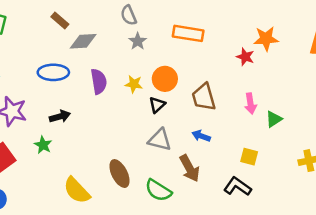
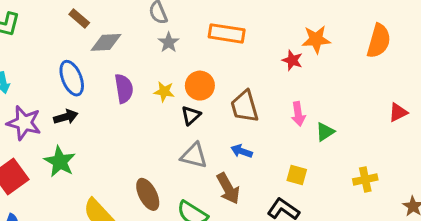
blue ellipse: (53, 72) -> (72, 78), turned 68
black arrow: (60, 116) -> (66, 117), moved
green star: (43, 145) -> (60, 162), size x1.5

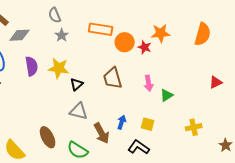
orange circle: (200, 86) -> (125, 42), moved
yellow star: (164, 92) -> (59, 68), size x1.5
blue arrow: (242, 151) -> (122, 122), moved, turned 88

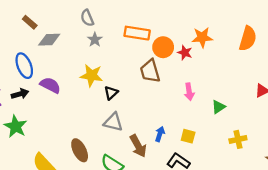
purple semicircle: (32, 66) -> (50, 85), moved, turned -54
brown trapezoid: (113, 78) -> (150, 71), moved
green triangle: (167, 95) -> (218, 107), moved

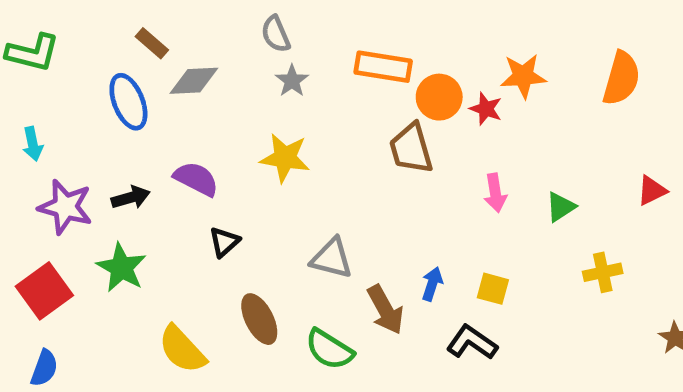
blue ellipse: (24, 66) -> (128, 102), moved
black triangle: (111, 93) -> (224, 242), moved
green triangle: (218, 107) -> (561, 207), moved
yellow cross: (238, 139) -> (603, 272), moved

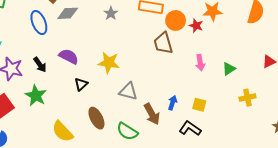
yellow star: (285, 158) -> (109, 63), moved
black arrow: (131, 198) -> (40, 65), turned 70

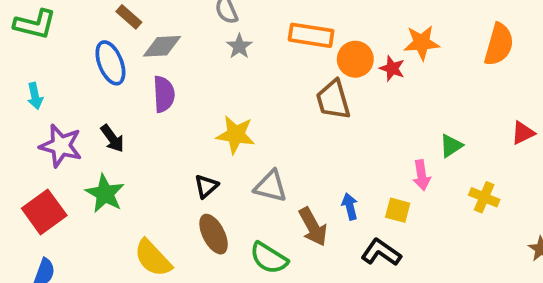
purple semicircle: (69, 56) -> (164, 94), moved, turned 60
pink arrow: (200, 63) -> (422, 175), moved
black triangle: (81, 84) -> (206, 186), moved
yellow cross: (247, 98) -> (484, 197), turned 35
blue arrow: (172, 103) -> (350, 206), turned -32

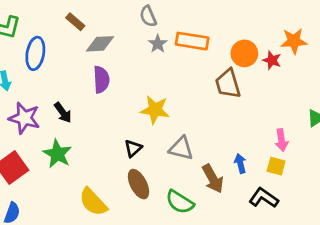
orange rectangle: (311, 35) -> (192, 41), moved
blue ellipse: (110, 63) -> (35, 53), moved, turned 32
pink arrow: (422, 175) -> (282, 140), moved

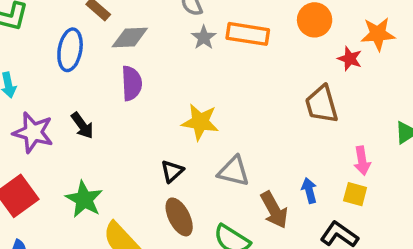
blue ellipse: (35, 53) -> (70, 50), moved
orange circle: (244, 53) -> (315, 20), moved
brown trapezoid: (228, 84) -> (322, 104), moved
green star: (57, 154) -> (84, 199), moved

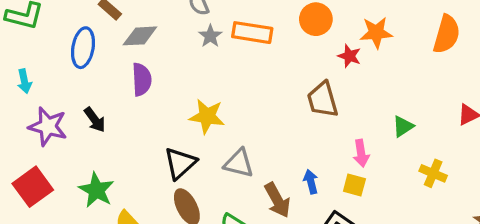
black triangle: (172, 171) -> (180, 163), size x1.5

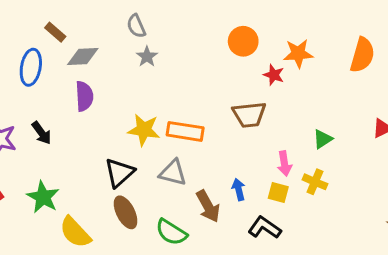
orange rectangle: (252, 33) -> (185, 131), moved
brown trapezoid: (323, 100) -> (249, 115), turned -80
yellow cross: (433, 173) -> (315, 182), moved

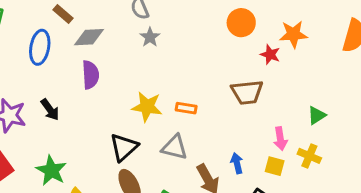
orange rectangle: (185, 131) -> (186, 108), size x0.6

